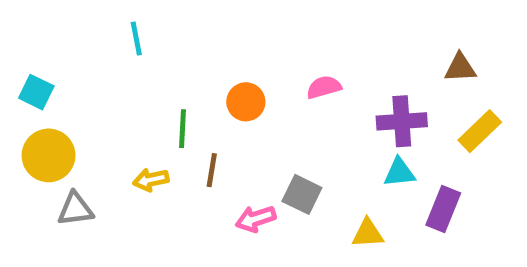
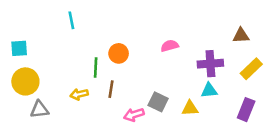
cyan square: (36, 92) -> (19, 48), turned -30
orange circle: (246, 102) -> (119, 53), moved
purple rectangle: (443, 209) -> (246, 110), moved
yellow triangle: (368, 233) -> (190, 108), moved

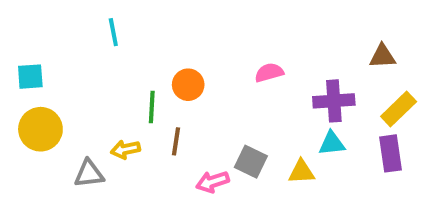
gray triangle: (39, 110) -> (89, 174), moved
purple rectangle: (246, 110) -> (390, 153), moved, turned -30

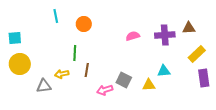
orange circle: (188, 85) -> (84, 24), moved
purple cross: (334, 101) -> (165, 35), moved
purple rectangle: (390, 153) -> (204, 78), moved

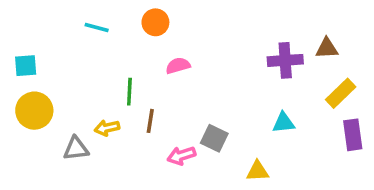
cyan line: (56, 16) -> (97, 28), turned -64
orange circle: (84, 24) -> (155, 22), moved
pink semicircle: (133, 36) -> (178, 66), moved
yellow triangle: (149, 85) -> (258, 171), moved

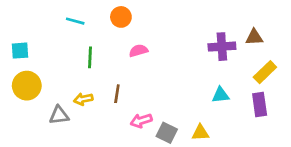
green line: (129, 92) -> (90, 57), moved
purple rectangle: (353, 135) -> (260, 104), moved
gray square: (214, 138) -> (167, 133), moved

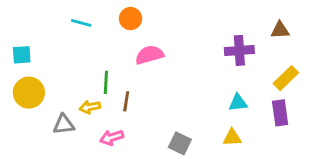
brown triangle: (254, 37) -> (280, 30), moved
pink semicircle: (138, 51) -> (149, 55), size x1.4
green line: (90, 57) -> (106, 82), moved
pink arrow: (141, 121) -> (112, 138), moved
yellow triangle: (200, 133) -> (232, 138), moved

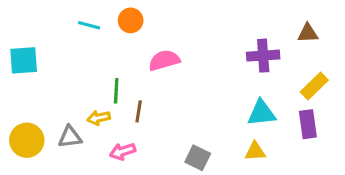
orange circle: (131, 19) -> (131, 20), moved
cyan square: (22, 55) -> (24, 60), size x1.4
yellow circle: (29, 93) -> (27, 140), moved
cyan triangle: (238, 103) -> (262, 113), size x1.4

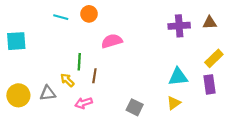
purple cross: (263, 56) -> (179, 26), moved
yellow arrow: (99, 118) -> (67, 80), turned 56
yellow triangle: (255, 151) -> (174, 103), turned -32

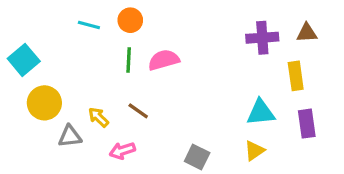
cyan square: (16, 41) -> (24, 60), turned -36
yellow rectangle: (214, 58) -> (296, 76), moved, turned -54
green line: (79, 62) -> (129, 60), moved
brown line: (94, 76) -> (138, 111), turned -64
yellow circle: (18, 95) -> (44, 103), moved

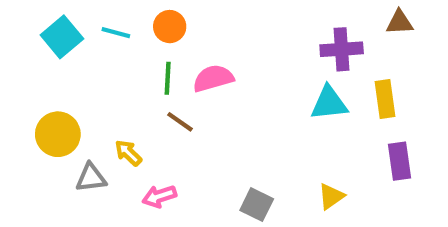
brown triangle: (307, 33) -> (400, 22), moved
cyan square: (24, 60) -> (62, 37), moved
brown line: (138, 111) -> (180, 122), moved
cyan triangle: (261, 112) -> (329, 103), moved

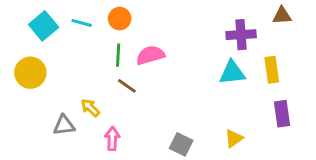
yellow circle: (58, 134) -> (30, 73), moved
pink arrow: (159, 196) -> (112, 139), turned 110

